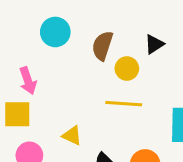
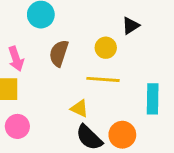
brown semicircle: (102, 46) -> (59, 53), moved
yellow triangle: (72, 136) -> (80, 108), moved

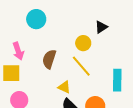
brown semicircle: (59, 53) -> (49, 59), moved
yellow line: (103, 79) -> (81, 66), turned 45

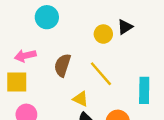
yellow circle: (83, 43) -> (103, 34), moved
pink arrow: (18, 51) -> (25, 56), turned 96

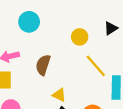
black triangle: (125, 27) -> (111, 28), moved
yellow line: (101, 74) -> (96, 66), moved

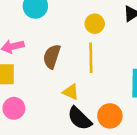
yellow line: (96, 66) -> (91, 58), moved, turned 40

